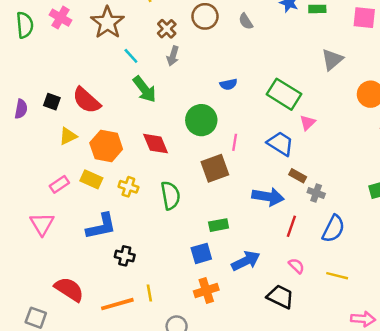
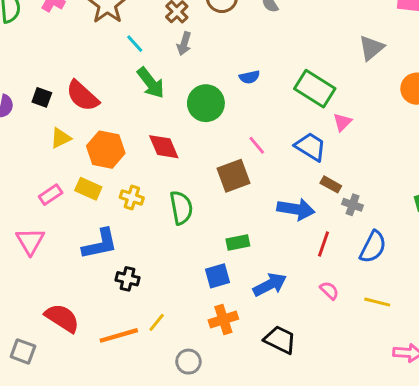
green circle: (201, 120) -> (206, 103), moved
pink line: (235, 142) -> (257, 145), turned -49
yellow line: (149, 293) -> (157, 322), turned 49
black trapezoid: (280, 297) -> (280, 340), moved

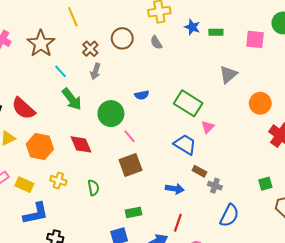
pink line: (257, 145) -> (129, 136), moved
yellow rectangle: (88, 189) -> (24, 185), moved
green semicircle: (181, 208) -> (93, 188), size x0.7
blue arrow: (296, 209) -> (175, 189), size x0.7
red line: (324, 244) -> (178, 223), moved

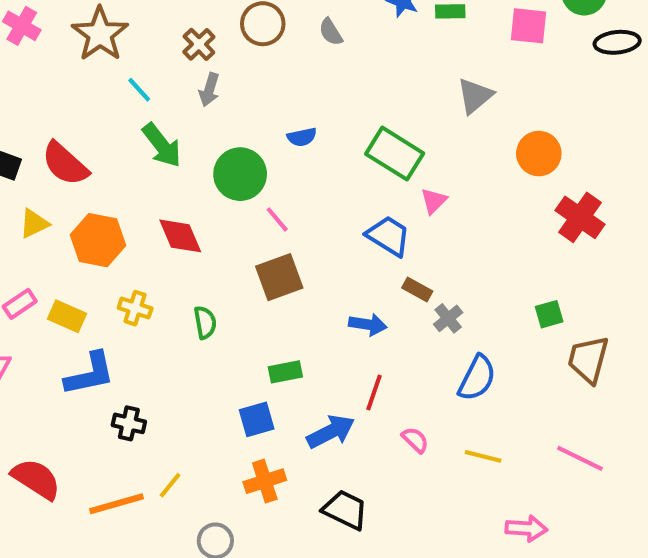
gray cross: (215, 186) -> (448, 318), turned 32

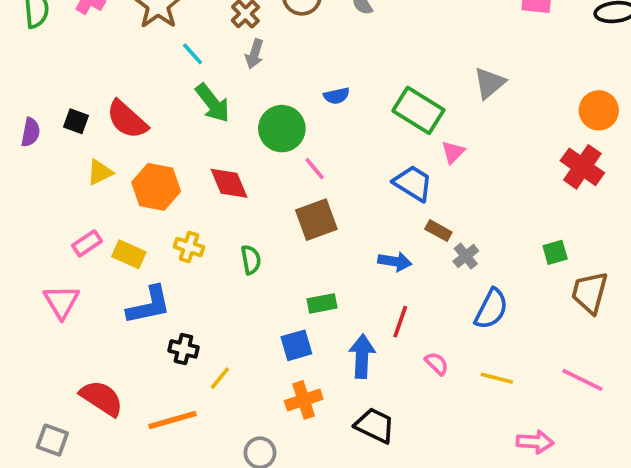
gray triangle: (475, 96) -> (489, 83), moved
orange circle: (539, 154) -> (599, 110), moved
blue arrow: (331, 432) -> (362, 356), turned -60
yellow line: (170, 485) -> (220, 378), moved

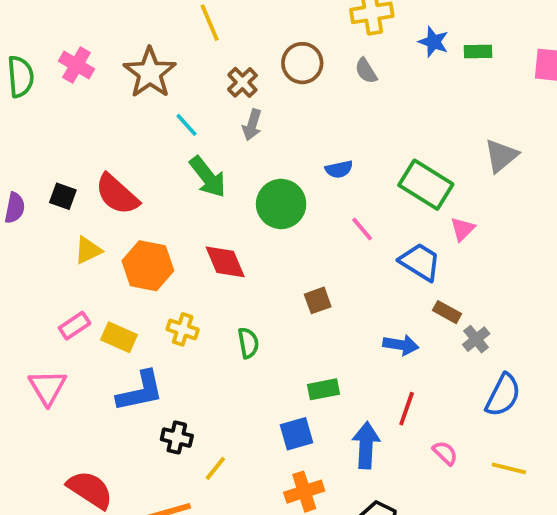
pink line: (315, 169) -> (362, 229), moved
brown square: (316, 220) -> (318, 300), size x0.6

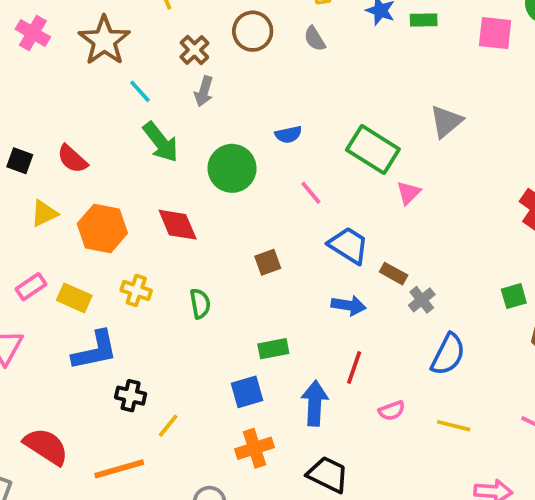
red semicircle: (117, 194) -> (72, 159), size x0.7
blue trapezoid: (420, 262) -> (348, 245), moved
pink semicircle: (445, 453) -> (392, 411), turned 116

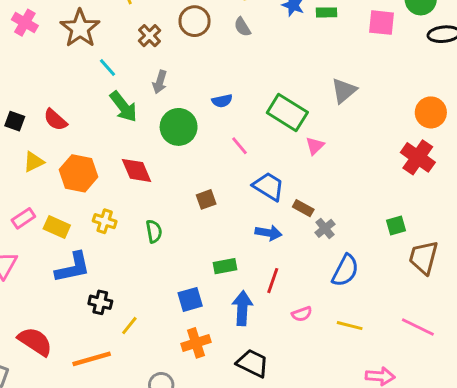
gray arrow: (204, 91) -> (160, 82), moved
green rectangle: (273, 349) -> (225, 266), moved

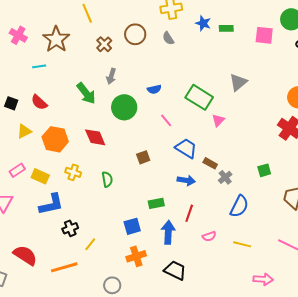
cyan line: (108, 67) -> (39, 66), moved, turned -56
green square: (396, 226) -> (264, 170), moved
black cross: (100, 302) -> (70, 228), turned -35

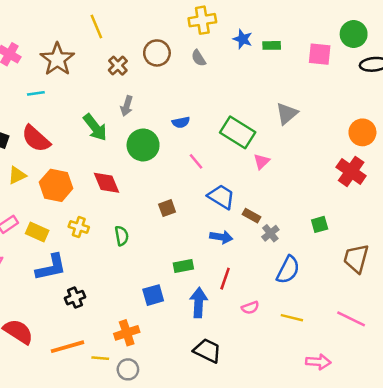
red semicircle: (39, 102) -> (36, 139), size x1.4
yellow line: (90, 244) -> (100, 358), moved, turned 56
orange cross: (136, 256) -> (127, 333), moved

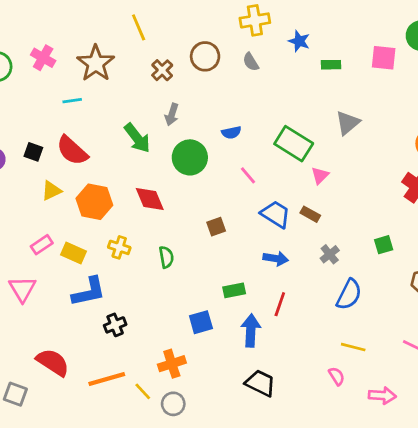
green rectangle: (272, 45) -> (331, 65), moved
brown rectangle: (251, 216) -> (310, 214), moved
pink semicircle: (250, 308) -> (337, 376), moved, turned -102
yellow line: (100, 358) -> (143, 391), turned 42

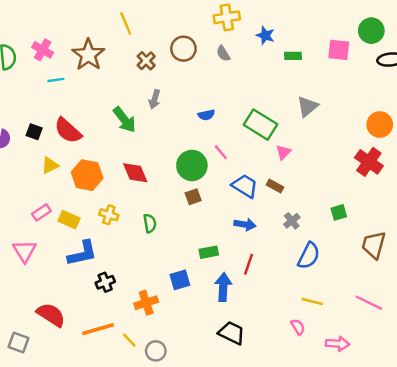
cyan line: (72, 101) -> (56, 80), moved
green circle: (190, 157) -> (192, 165), moved
orange cross: (172, 364) -> (146, 303), moved

